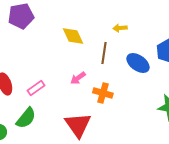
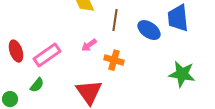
pink rectangle: (36, 88) -> (47, 55), size x1.5
green semicircle: (26, 118) -> (37, 85), size x0.7

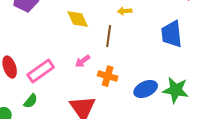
blue ellipse: (149, 30) -> (146, 89), moved, turned -60

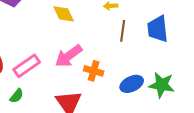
brown line: (109, 36) -> (123, 31), moved
pink arrow: (83, 61) -> (69, 56), size x1.8

